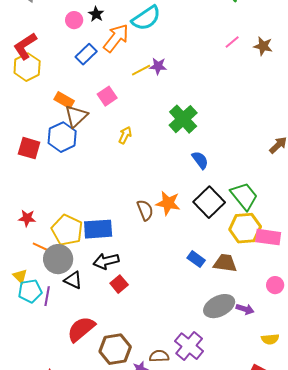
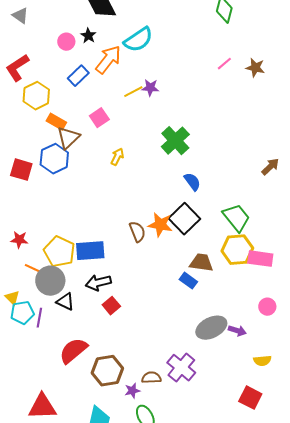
yellow hexagon: (27, 67) -> (36, 96), moved
black square: (209, 202) -> (184, 219), moved
brown trapezoid: (225, 263) -> (201, 263), moved

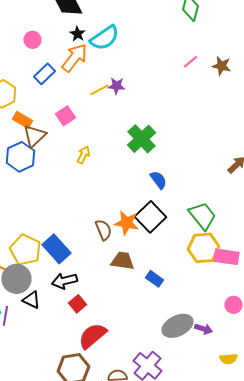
black star: (88, 36) -> (77, 34), moved
blue rectangle: (90, 251) -> (56, 249), turned 52
brown trapezoid: (201, 263) -> (122, 261), moved
red semicircle: (73, 351) -> (92, 336), moved

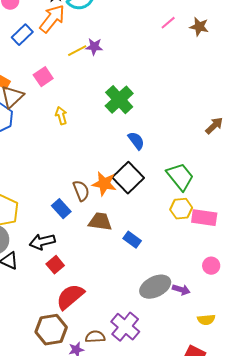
yellow arrow: (83, 155) -> (61, 116), turned -42
yellow hexagon: (203, 248) -> (181, 209), size x0.7
blue rectangle: (56, 249) -> (61, 209), moved, size x0.7

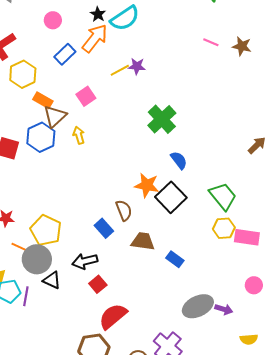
pink line: (168, 23) -> (211, 42), turned 63
yellow arrow: (61, 116) -> (79, 135), moved
orange star: (104, 184) -> (147, 185), moved

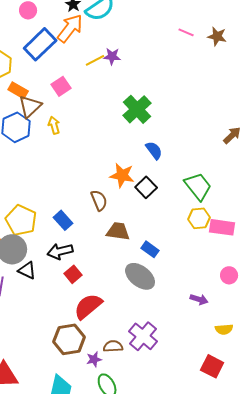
blue rectangle: (65, 54) -> (40, 44), size x1.5
black square: (171, 197) -> (146, 187), size x0.7
blue rectangle: (104, 228) -> (63, 220), moved
gray ellipse: (198, 306) -> (140, 276), moved, turned 64

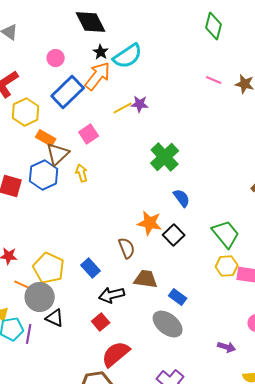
black arrow: (60, 251) -> (112, 295), moved

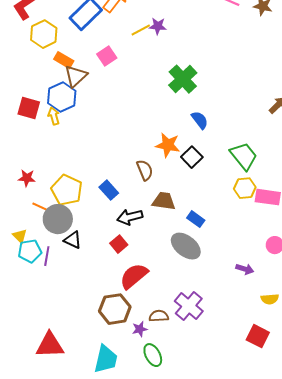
yellow arrow: (82, 173) -> (54, 116), moved

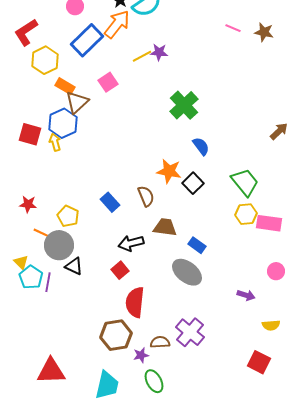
yellow pentagon: (67, 190) -> (68, 216), size x0.7
blue rectangle: (109, 190) -> (110, 202), moved
cyan pentagon: (30, 251) -> (31, 277), turned -30
red semicircle: (134, 276) -> (135, 302), turned -44

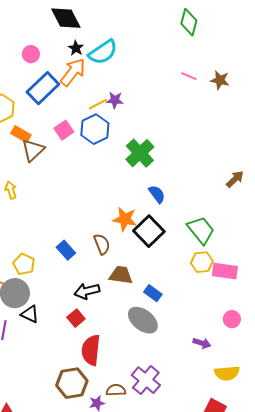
blue hexagon: (63, 123) -> (95, 129), moved
black square: (193, 183) -> (149, 231), size x1.4
yellow semicircle: (271, 325) -> (227, 373), size x1.4

